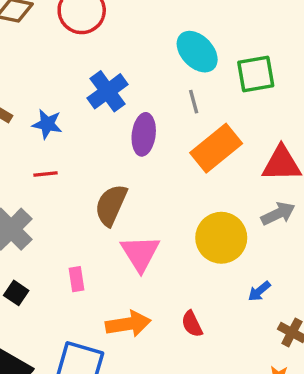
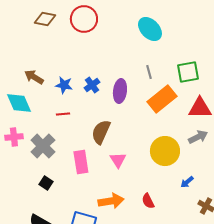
cyan ellipse: (197, 52) -> (150, 29), moved
green square: (256, 74) -> (188, 72), moved
blue cross: (108, 91) -> (92, 85), moved, size x0.7
pink triangle: (140, 253) -> (118, 160), size x0.7
pink rectangle: (76, 279) -> (81, 162), moved, size x1.6

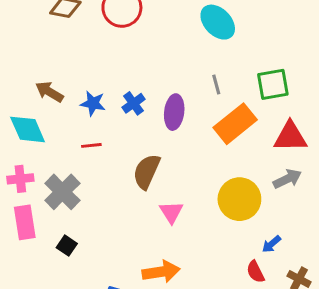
pink rectangle: (81, 162) -> (25, 222), moved
red semicircle: (148, 201) -> (255, 272), moved

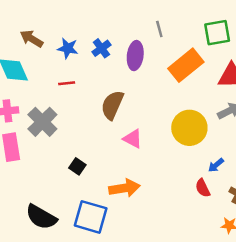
gray line: (216, 84) -> (159, 29), moved
pink triangle: (171, 212) -> (133, 139), turned -30
black square: (67, 246) -> (77, 166), moved

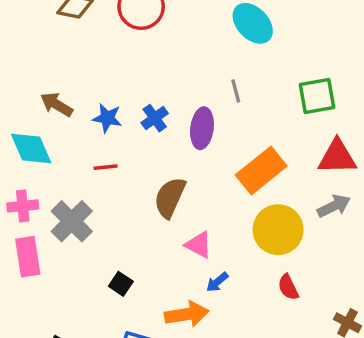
orange rectangle: (186, 65) -> (261, 170), moved
blue arrow: (216, 165) -> (217, 282), moved
red semicircle: (203, 188) -> (288, 287), moved

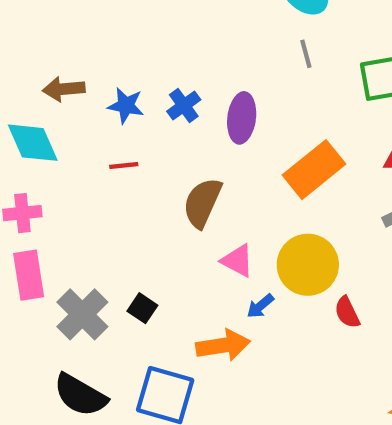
gray line: (236, 91) -> (306, 54), moved
brown arrow: (57, 105) -> (64, 89), turned -36
gray cross: (72, 221) -> (82, 314), moved
yellow circle: (278, 230) -> (308, 265), moved

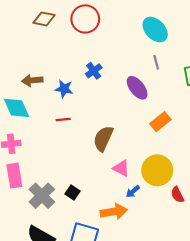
blue cross: (184, 105) -> (94, 71), moved
purple ellipse: (242, 118) -> (137, 88), moved, turned -45
orange rectangle: (314, 170) -> (160, 122), size x0.7

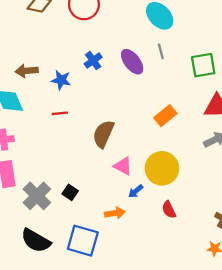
purple ellipse: (137, 88) -> (132, 62), moved
red semicircle: (177, 195) -> (169, 210), moved
orange arrow: (114, 212) -> (115, 213), size x0.7

